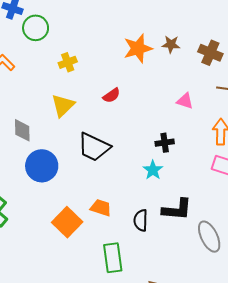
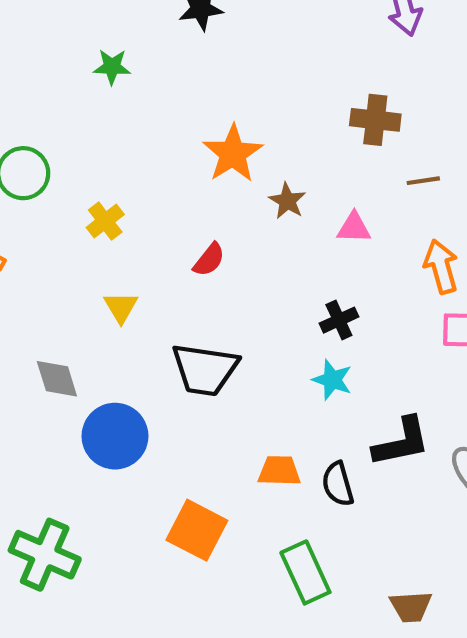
brown star: (171, 44) -> (287, 201), moved, turned -30
yellow triangle: (63, 105) -> (121, 307), size x0.7
orange trapezoid: (101, 208) -> (279, 471), moved

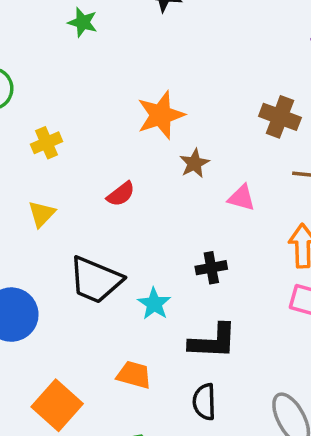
cyan star: (332, 380) -> (154, 304), moved
black L-shape: (401, 442) -> (213, 341), moved
black semicircle: (338, 484) -> (204, 402), moved

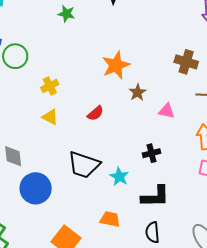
yellow triangle: (42, 214) -> (50, 117), moved, turned -42

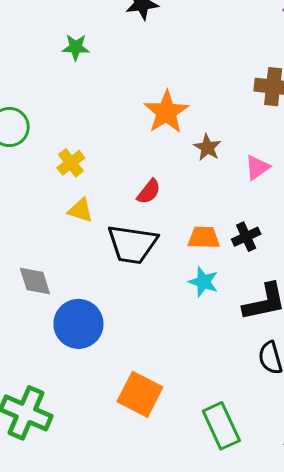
pink triangle: (167, 111) -> (257, 167), turned -36
black trapezoid: (84, 165) -> (132, 244), moved
orange trapezoid: (110, 219) -> (204, 238), moved

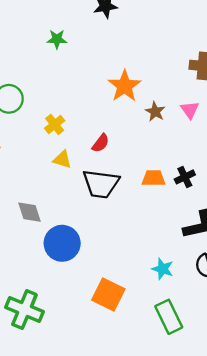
pink triangle: (257, 167) -> (190, 110), moved, turned -30
red semicircle: (149, 192) -> (101, 143), moved
cyan star: (203, 282) -> (163, 269), moved

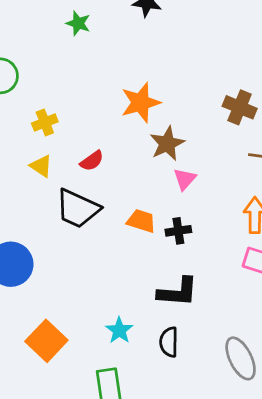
pink triangle: (190, 110) -> (185, 179), moved
brown star: (155, 112) -> (167, 144), size x1.4

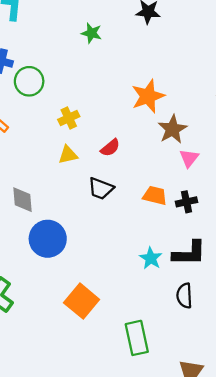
yellow triangle: (41, 166) -> (68, 155), turned -42
black trapezoid: (78, 209) -> (101, 189), size x0.7
cyan star: (119, 330) -> (151, 258), moved

